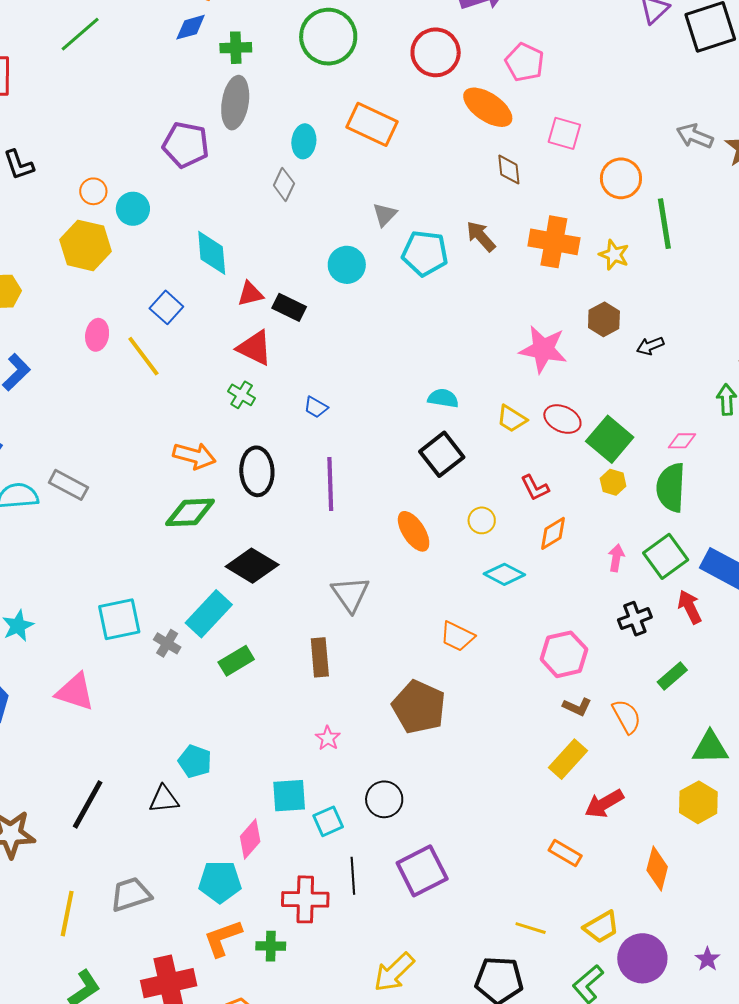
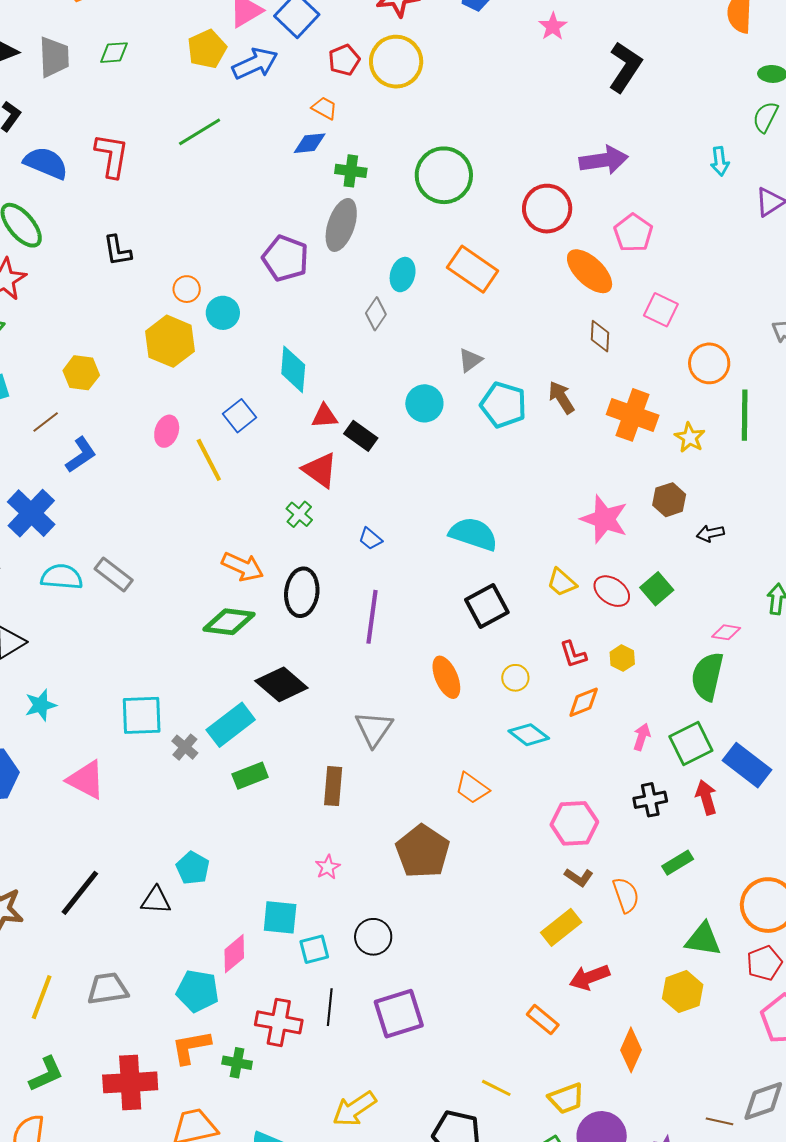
cyan semicircle: (443, 398) -> (473, 534), moved, size x1.6
green square: (610, 439) -> (657, 589), moved, size x0.7
yellow hexagon: (613, 482) -> (622, 658), moved

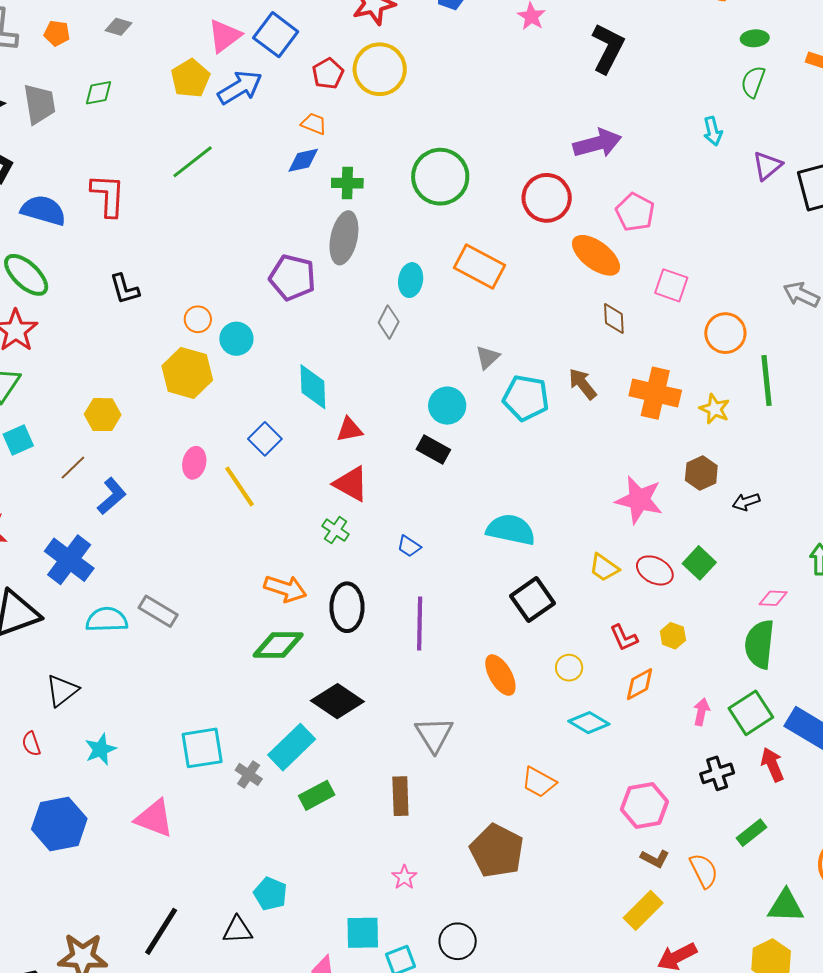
black rectangle: (361, 436) -> (433, 450), moved

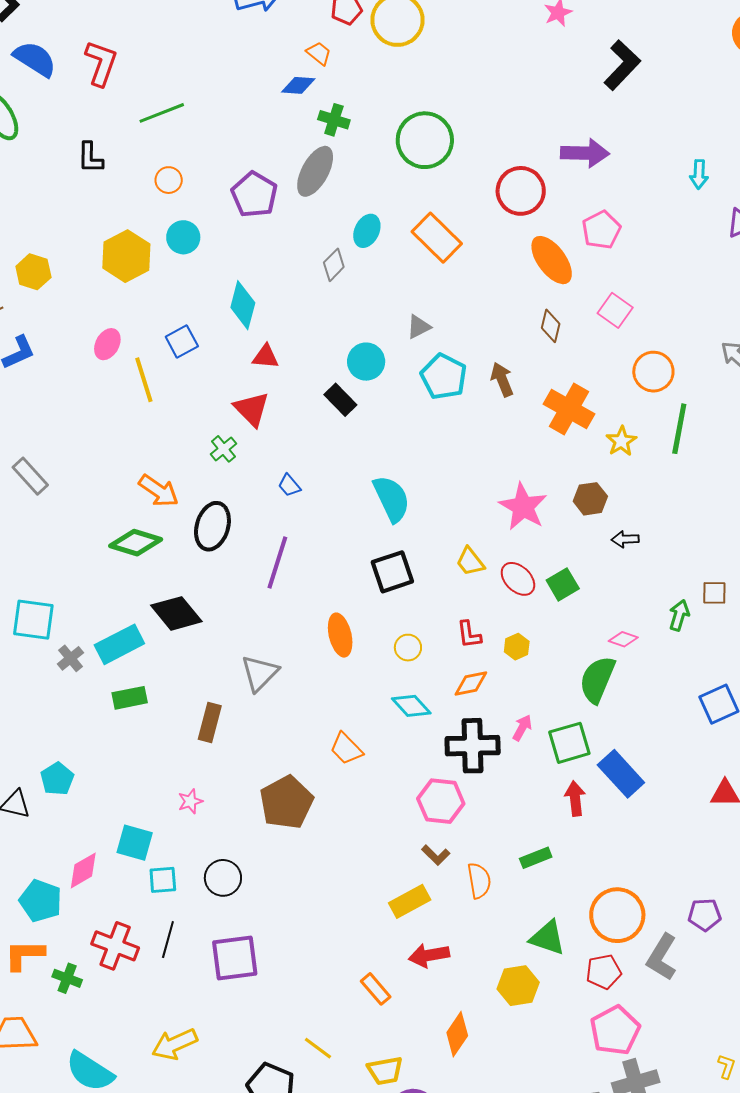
green line: (193, 162) -> (162, 113), moved
orange circle: (198, 319) -> (169, 180), moved
cyan semicircle: (511, 530) -> (392, 499), turned 36
black cross: (717, 773) -> (473, 746), moved, size x1.6

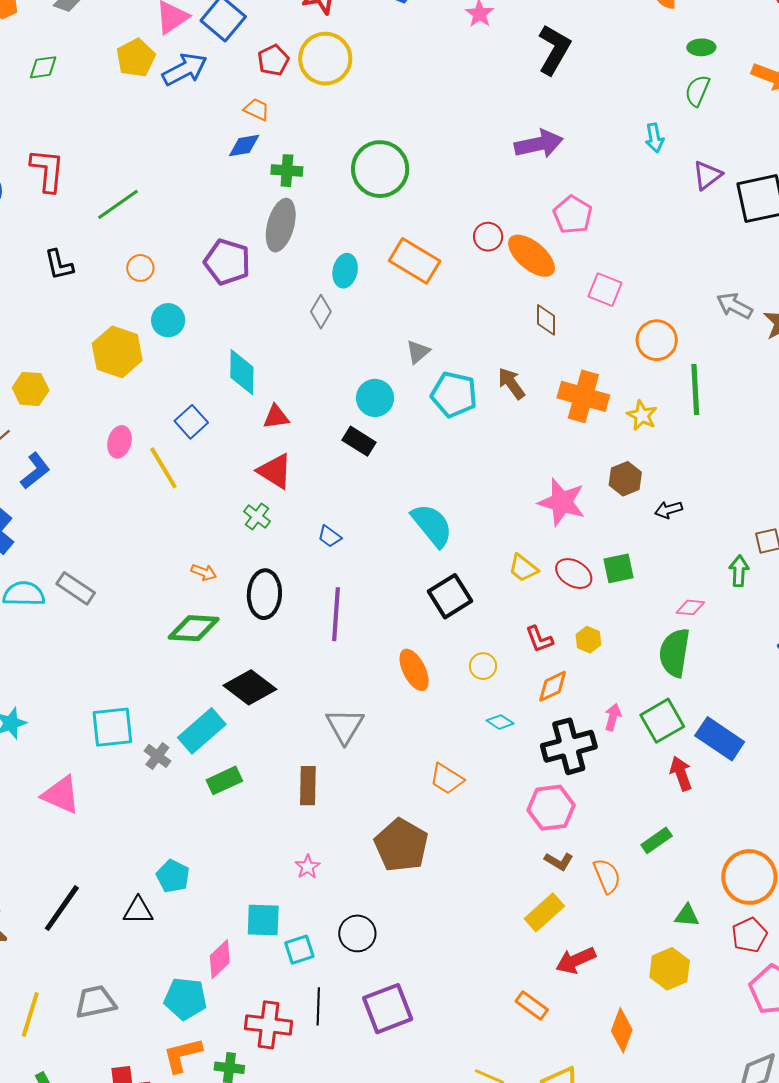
red circle: (521, 191) -> (488, 237), moved, size x0.6
orange arrow: (159, 491) -> (204, 572), size x0.6
green square: (563, 584) -> (619, 568), turned 32
cyan diamond: (411, 706) -> (500, 722), size x0.7
green triangle: (548, 938) -> (687, 915), size x0.7

